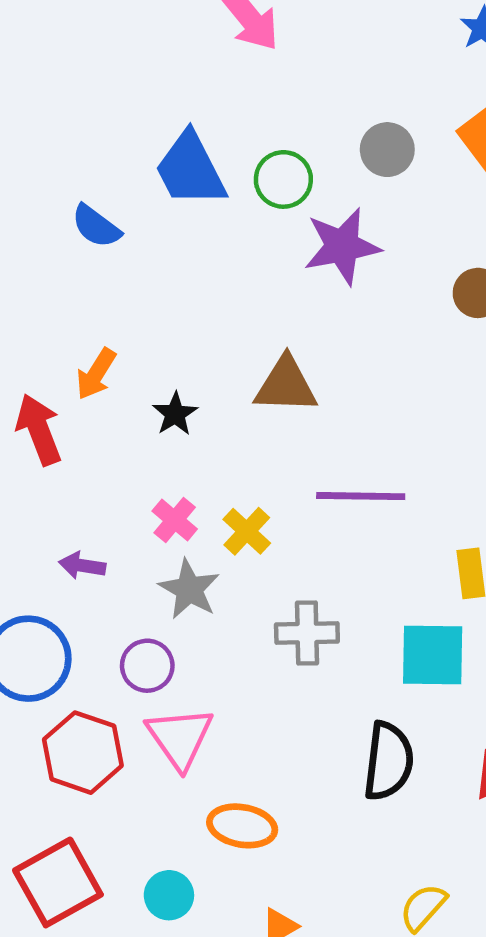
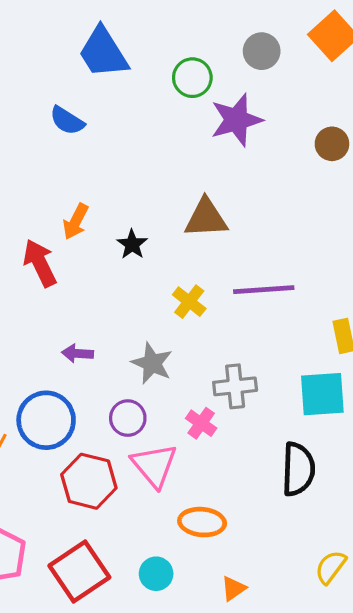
blue trapezoid: (190, 169) -> (103, 53), moved
pink cross: (175, 520) -> (201, 423), moved
yellow cross: (247, 531) -> (189, 302), moved

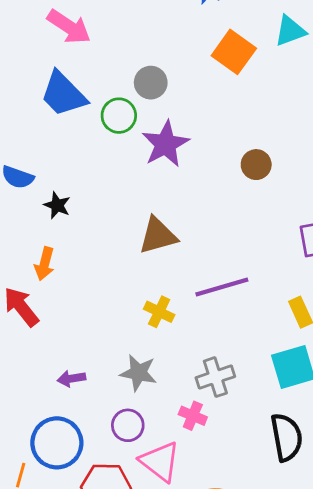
gray circle: (262, 51) -> (151, 83), moved
blue trapezoid: (103, 53) -> (63, 94), moved
brown circle: (332, 144) -> (256, 165), moved
black star: (132, 244) -> (57, 205), moved

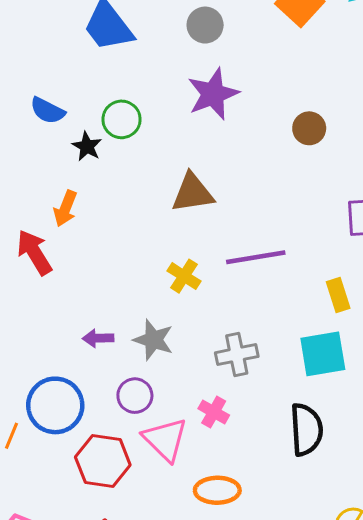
green circle: (119, 116) -> (122, 119), moved
purple arrow: (71, 379) -> (98, 338), moved
pink cross: (193, 416) -> (214, 412), moved

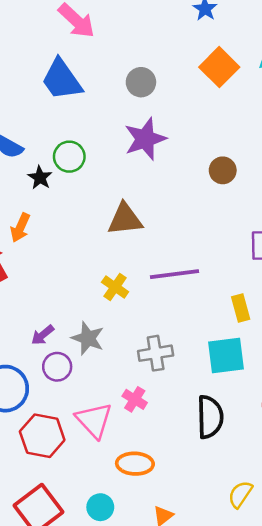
purple arrow: (98, 338) -> (43, 335), turned -40
purple circle: (135, 396) -> (57, 367), moved

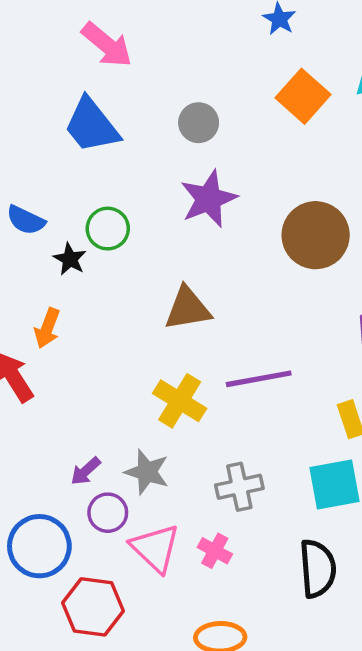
brown circle: (223, 170) -> (316, 235), size x1.8
yellow cross: (115, 287) -> (180, 401), size x1.4
pink triangle: (94, 420) -> (155, 548), moved

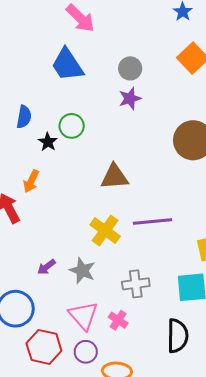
purple star: (209, 199) -> (130, 98), moved, size x0.7
blue semicircle: (26, 220) -> (24, 117), turned -110
purple circle: (108, 513) -> (86, 352), moved

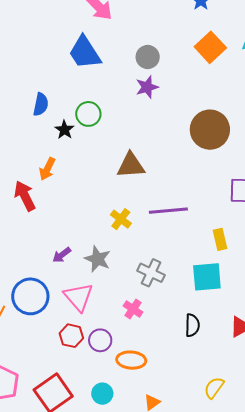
yellow cross: (105, 231) -> (121, 219), size x0.7
gray cross: (136, 284) -> (151, 273), turned 32
pink triangle: (83, 316) -> (78, 297), moved
black semicircle: (178, 336) -> (192, 325), size x0.7
red hexagon: (44, 347) -> (71, 336), moved, size x0.7

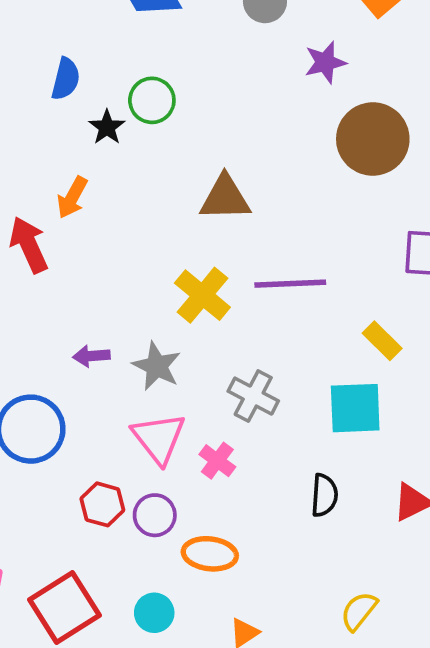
purple star: (147, 87) -> (325, 62), moved
yellow cross: (121, 219) -> (202, 295), size x1.4
yellow rectangle: (220, 239) -> (382, 341), turned -35
purple arrow: (62, 255) -> (91, 356), turned 30
pink triangle: (78, 297) -> (159, 438), moved

